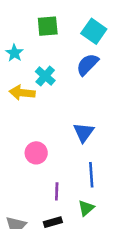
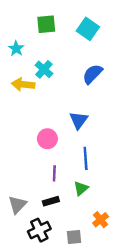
blue semicircle: (87, 65) -> (92, 74), moved
pink circle: (36, 153) -> (47, 139), moved

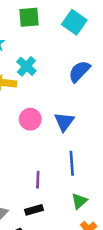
pink circle: (47, 139) -> (30, 119), moved
green triangle: (81, 188) -> (79, 201), moved

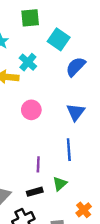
cyan square: (74, 22) -> (59, 39), moved
blue triangle: (64, 122) -> (76, 112), moved
green triangle: (79, 201) -> (60, 184), moved

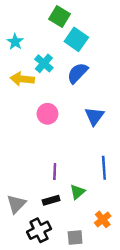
green square: (30, 18) -> (59, 17), moved, turned 36
blue semicircle: (76, 67) -> (77, 73), moved
blue line: (69, 150) -> (104, 168), moved

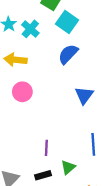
cyan cross: (44, 63) -> (30, 29), moved
pink circle: (47, 114) -> (22, 92), moved

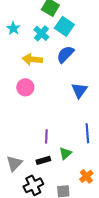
cyan cross: (30, 29) -> (41, 33), moved
yellow arrow: (15, 60) -> (32, 59), moved

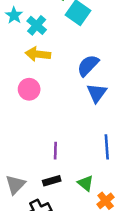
cyan cross: (41, 33) -> (37, 25), moved
blue semicircle: (65, 54) -> (88, 65), moved
green triangle: (65, 153) -> (85, 183), moved, turned -40

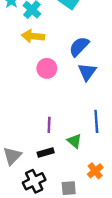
pink circle: (29, 89) -> (47, 68), moved
green triangle: (85, 183) -> (74, 141), moved

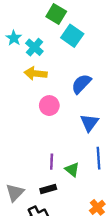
blue triangle: (87, 72) -> (89, 123), moved
green triangle: (74, 141) -> (72, 170), moved

